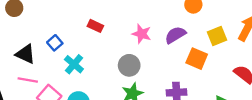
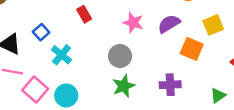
red rectangle: (95, 26) -> (84, 14), turned 35

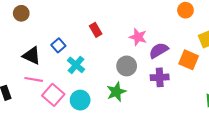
purple semicircle: (169, 24) -> (159, 50), moved
purple cross: (170, 85) -> (160, 77), moved
green star: (124, 86) -> (116, 92), moved

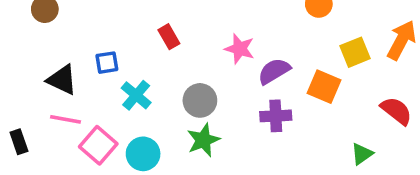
blue square: (58, 45) -> (107, 63), turned 32
gray circle: (127, 66) -> (200, 100), moved

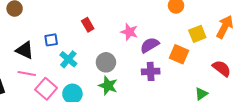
green star: (203, 140) -> (108, 86), turned -30

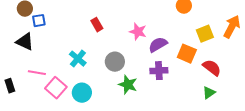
blue square: (51, 40) -> (39, 21), moved
black triangle: (25, 50) -> (25, 42), moved
red semicircle: (222, 68) -> (212, 68), moved
green star: (108, 86) -> (128, 85), moved

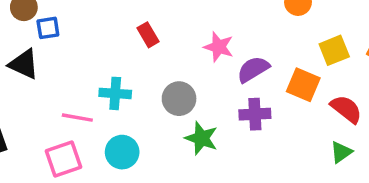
cyan cross: (78, 59) -> (115, 93), turned -36
pink line: (37, 73) -> (77, 118), moved
pink square: (56, 88) -> (63, 159), moved, turned 30

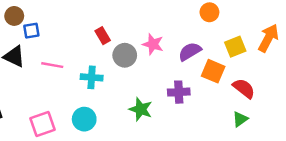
purple semicircle: (253, 69) -> (190, 52), moved
cyan cross: (115, 93) -> (92, 77), moved
gray circle: (179, 99) -> (125, 55), moved
pink line: (77, 118) -> (52, 65), moved

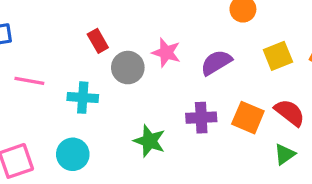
orange square: (213, 71) -> (248, 118), moved

